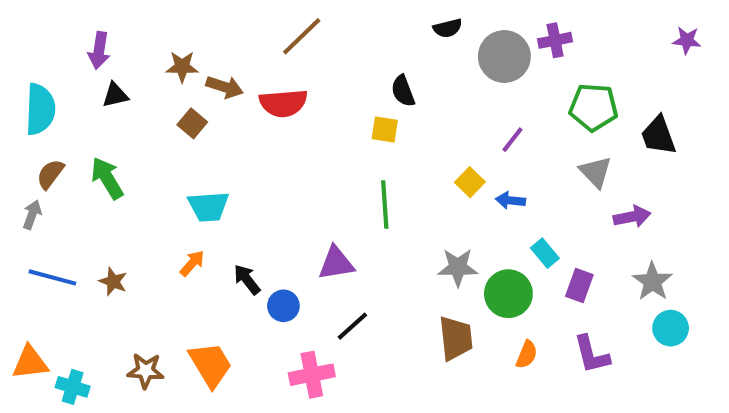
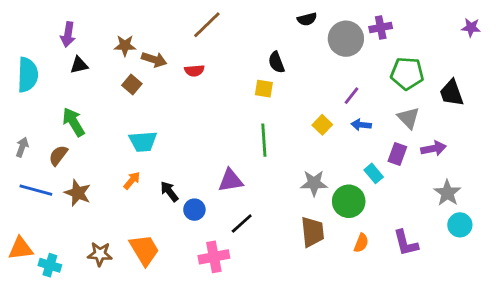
red semicircle: (283, 103) -> (194, 71), size x0.6
brown semicircle: (50, 174) -> (58, 155), moved
blue arrow: (510, 200) -> (361, 125), moved
brown star: (113, 281) -> (78, 193), size x1.4
purple rectangle: (579, 286) -> (397, 154), moved

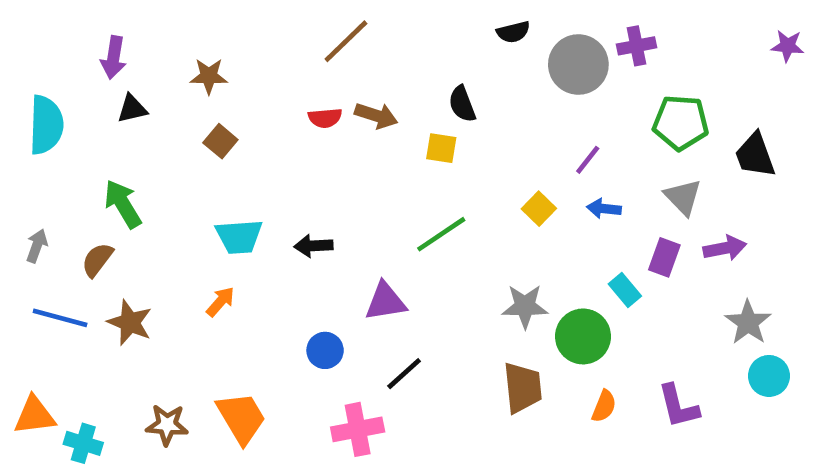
brown arrow: (154, 59) -> (376, 116), moved
green line: (264, 140) -> (441, 234), turned 60
black arrow: (169, 192) -> (313, 246), moved, turned -55

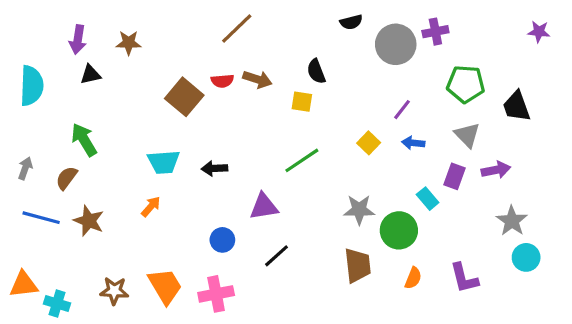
brown star: (209, 76) -> (129, 43), moved
brown square: (220, 141) -> (184, 97), moved, size x1.6
pink cross: (358, 429) -> (216, 294), moved

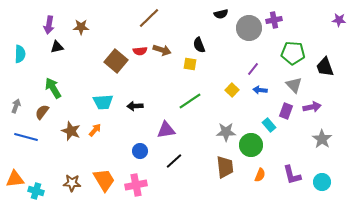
cyan semicircle: (32, 86) -> (20, 54), size x0.7
brown star: (89, 221) -> (71, 131), moved
cyan circle: (526, 257) -> (322, 182), moved

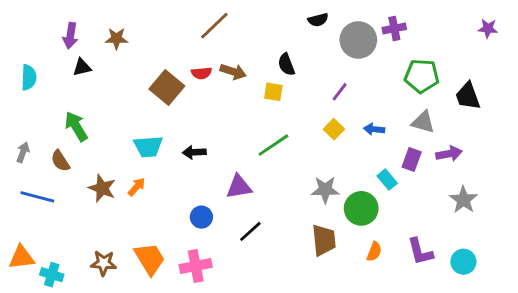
purple line: (253, 69) -> (340, 92), moved
gray triangle: (294, 85) -> (423, 122), turned -30
brown semicircle: (42, 112) -> (60, 161), turned -70

